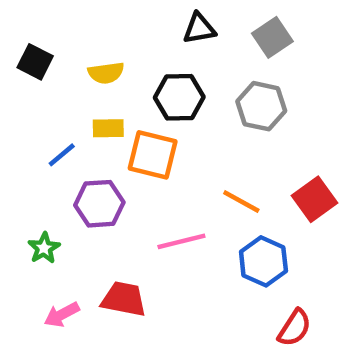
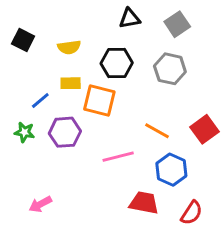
green star: (44, 248) -> (24, 132), moved, turned -30
red trapezoid: (124, 299) -> (144, 203), moved

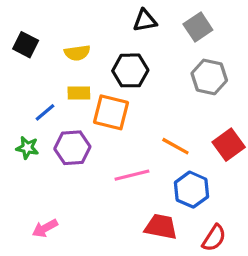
gray hexagon: (170, 69) -> (209, 77), moved

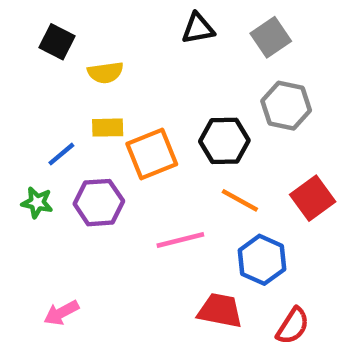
black square: (26, 45) -> (57, 42), moved
black hexagon: (130, 70) -> (224, 141), moved
orange square: (111, 112) -> (152, 154), turned -36

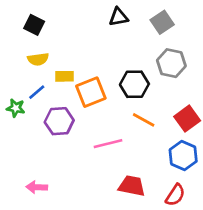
yellow semicircle: (105, 73) -> (38, 59), moved
green star: (37, 203) -> (16, 108), moved
blue hexagon: (262, 260) -> (183, 155), moved
pink arrow: (61, 313) -> (37, 187), turned 30

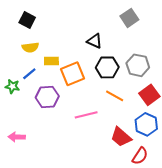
black triangle: (119, 17) -> (95, 41), moved, turned 35
gray hexagon: (171, 63) -> (138, 65), moved
red trapezoid: (132, 186) -> (121, 137), moved, turned -150
pink arrow: (37, 187) -> (17, 137), moved

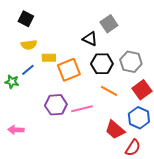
gray square: (129, 18) -> (109, 24), moved
purple hexagon: (47, 97) -> (56, 105), moved

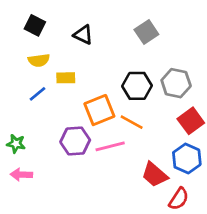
black triangle: (90, 39) -> (83, 35), moved
orange square: (69, 70) -> (99, 110), moved
green star: (12, 82) -> (16, 144), moved
orange line: (109, 91) -> (132, 122), moved

